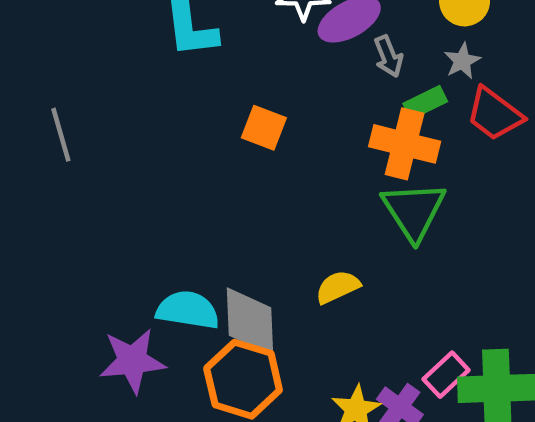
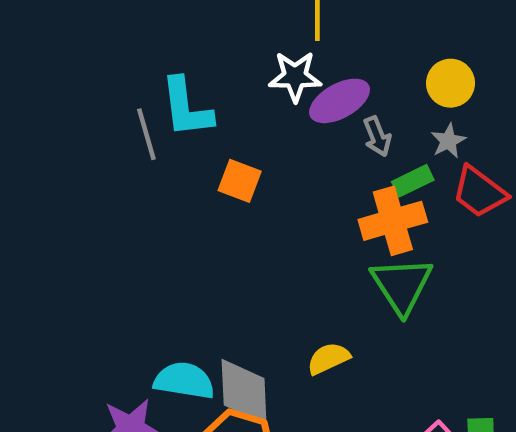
orange square: (264, 128) -> (240, 181), moved
gray line: (61, 135) -> (146, 134), moved
orange cross: (405, 144) -> (393, 221), turned -30

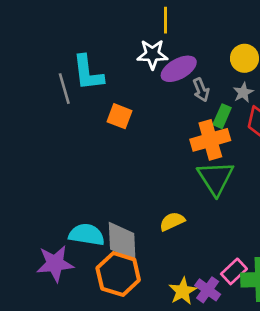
green rectangle: (413, 181) -> (222, 116), turned -40

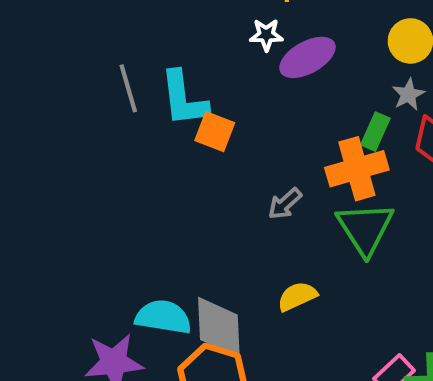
white star: (152, 54) -> (266, 35), size x0.7
cyan L-shape: (88, 73) -> (184, 99), moved
gray arrow: (201, 90) -> (285, 204), moved, turned 70

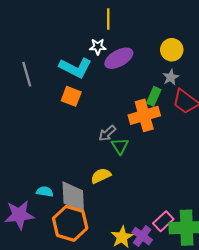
cyan L-shape: (184, 99) -> (75, 68), moved, turned -56
green triangle: (365, 228) -> (120, 146), moved, size x0.6
yellow semicircle: (297, 296) -> (101, 176), moved
cyan semicircle: (163, 317) -> (45, 192), size x0.6

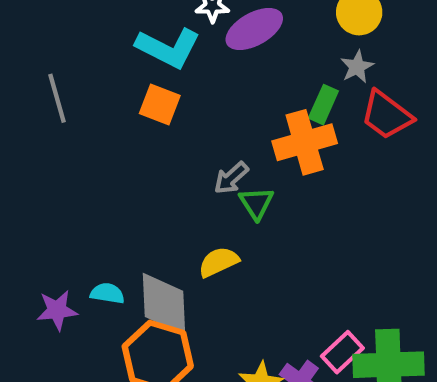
gray line: (27, 74) -> (57, 98), moved
purple star: (19, 215) -> (57, 310), moved, size x0.7

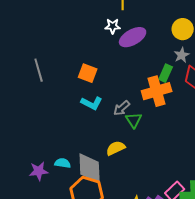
cyan L-shape: (168, 48) -> (92, 103), moved, size x0.7

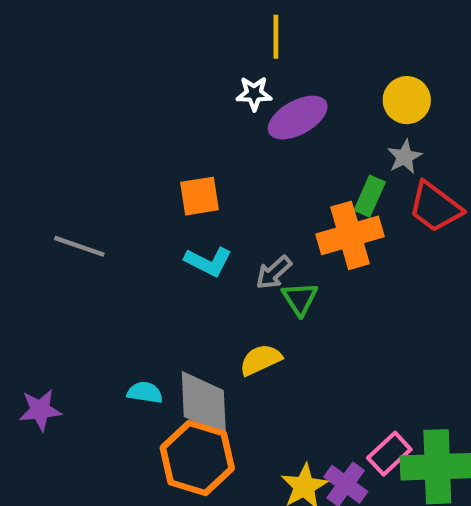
gray line: (39, 70) -> (79, 246), moved, turned -55
orange square: (88, 73) -> (199, 196), turned -30
purple star: (39, 171) -> (40, 410), moved

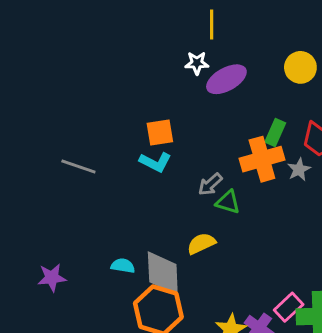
gray star: (405, 157) -> (299, 170), moved
cyan L-shape: (208, 262) -> (155, 162), moved
green triangle: (300, 299) -> (228, 202), turned -40

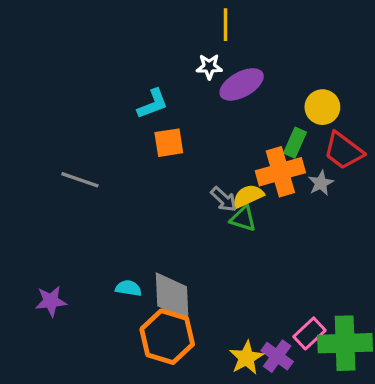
yellow circle: (300, 67) -> (322, 107), moved
cyan L-shape: (155, 162) -> (153, 104), moved, turned -48
gray arrow: (210, 184) -> (224, 199), turned -95
yellow semicircle: (201, 244) -> (248, 196), moved

